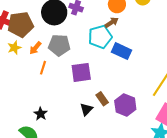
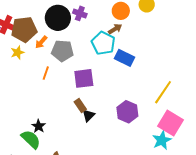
cyan pentagon: (100, 37) -> (103, 43), turned -30
orange arrow: (35, 48) -> (41, 42), moved
brown rectangle: (102, 99) -> (80, 106), moved
black star: (41, 114) -> (39, 126), moved

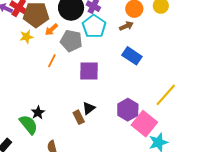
cyan pentagon: (103, 43) -> (94, 26), moved
brown rectangle: (80, 106) -> (79, 117), moved
pink square: (171, 123) -> (144, 124), moved

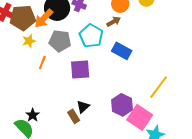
cyan pentagon: (94, 26) -> (91, 36), moved
orange arrow: (51, 30) -> (44, 18), moved, size x1.5
yellow star: (26, 37) -> (29, 41), moved

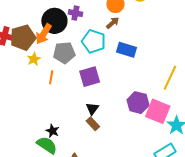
black triangle: (83, 107) -> (92, 109), moved

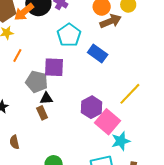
brown arrow: (113, 23) -> (111, 21), moved, size x1.5
gray pentagon: (64, 53) -> (37, 82), moved
black triangle: (92, 109) -> (46, 98), turned 32

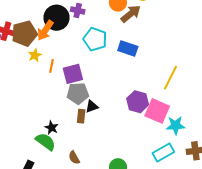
orange line: (17, 56) -> (51, 66), moved
purple square: (54, 67) -> (73, 74), moved
brown rectangle: (42, 113) -> (81, 116), moved, turned 48
cyan star: (121, 141) -> (176, 125), turned 30

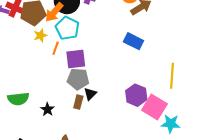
cyan pentagon: (95, 39) -> (67, 28), moved
yellow line: (170, 78) -> (172, 76), turned -30
black triangle: (92, 106) -> (90, 94), turned -32
green semicircle: (45, 142) -> (18, 99), moved, turned 130

